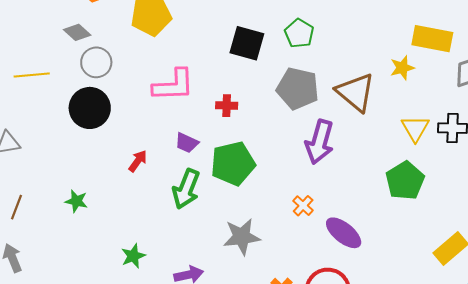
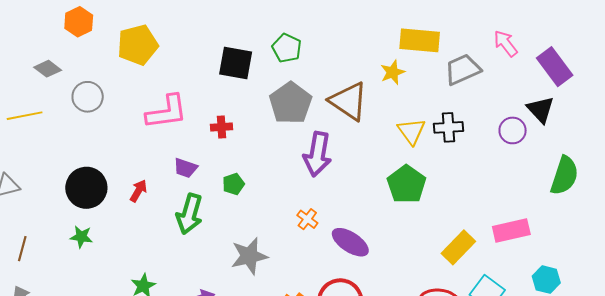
gray diamond: (77, 32) -> (48, 69), moved
gray pentagon: (298, 89) -> (291, 103), turned 30
black circle: (90, 108) -> (86, 188), moved
green pentagon: (233, 163) -> (233, 184), size x0.5

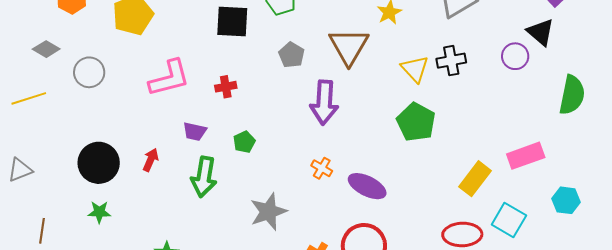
brown triangle: (349, 101) -> (349, 46), turned 33
gray pentagon: (291, 103) -> (292, 55), size x0.6

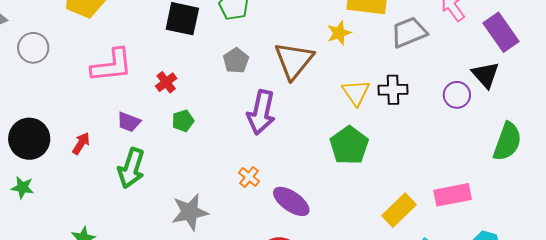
red cross: (226, 87) -> (166, 82), turned -35
green pentagon: (244, 142) -> (183, 121), moved

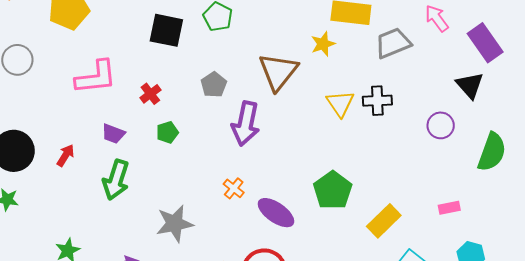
gray pentagon: (236, 61) -> (214, 85), moved
purple circle: (457, 95) -> (441, 125), moved
green pentagon: (349, 145) -> (333, 190), moved
pink rectangle: (453, 195) -> (449, 208), moved, size x0.6

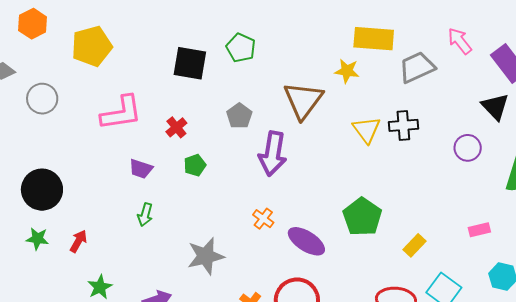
yellow star: (323, 44) -> (347, 71), turned 30
red arrow: (66, 155) -> (78, 241), moved
green arrow: (116, 180) -> (145, 215), size x0.6
yellow rectangle: (384, 221) -> (414, 245), size x0.7

